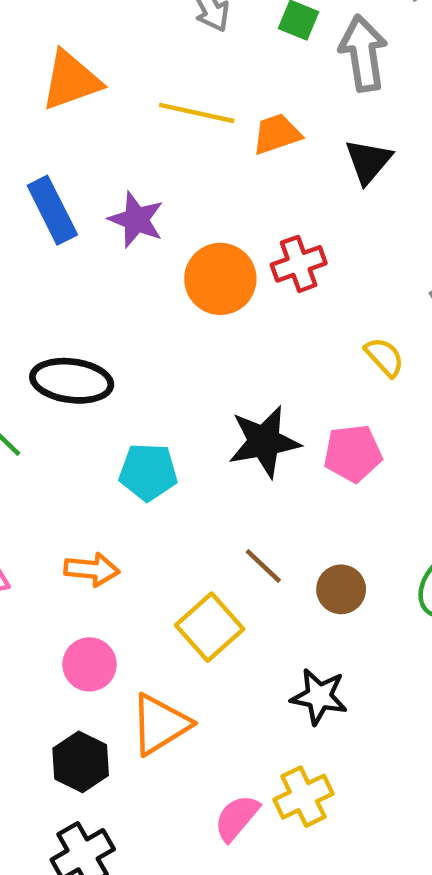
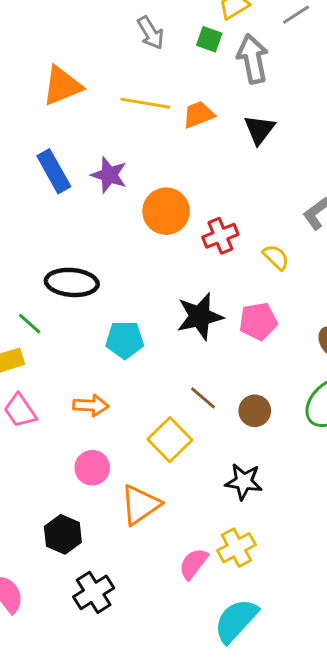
red cross: (299, 264) -> (220, 236), moved
black hexagon: (81, 762) -> (63, 534), moved

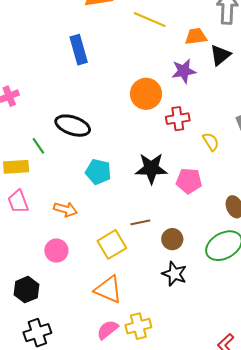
orange trapezoid: (199, 114) -> (196, 36), moved
purple star: (109, 175) -> (184, 71), moved, turned 30
brown line: (203, 398) -> (140, 222), turned -66
black star: (244, 482) -> (174, 274), moved
orange triangle: (140, 505) -> (108, 289), moved, turned 44

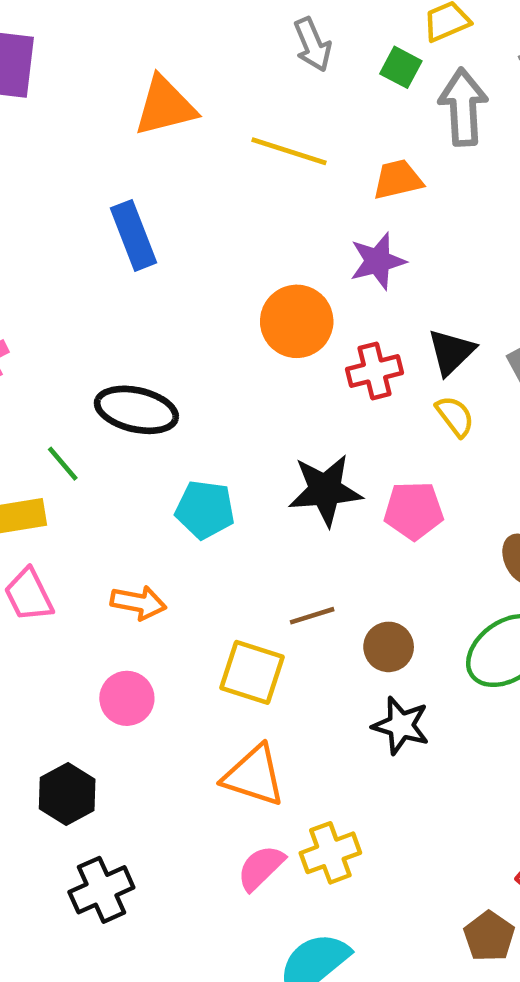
black triangle: (220, 55) -> (451, 352), moved
yellow square: (112, 244) -> (252, 672), turned -36

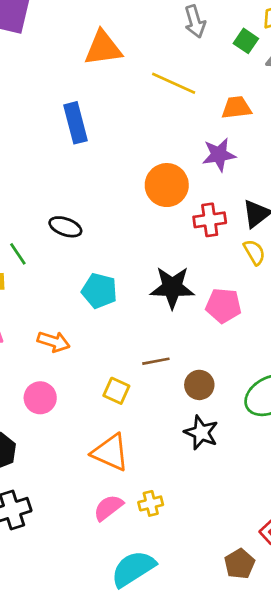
black ellipse: (136, 410) -> (65, 227), size x0.7
yellow square: (252, 672) -> (116, 391), size x0.7
yellow cross: (330, 853) -> (151, 503), size x0.7

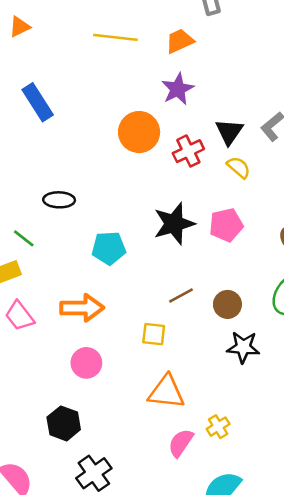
orange triangle: (103, 48) -> (20, 27), moved, size x0.6
orange arrow: (54, 342) -> (82, 308), size x1.4

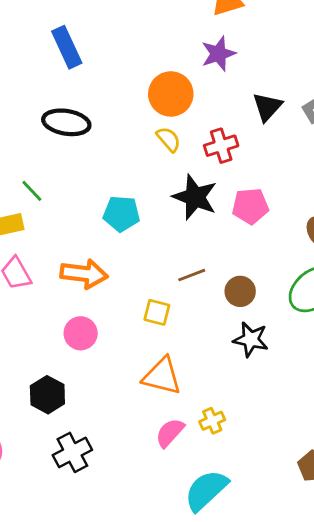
red cross: (188, 151) -> (221, 146), moved
yellow semicircle: (239, 167) -> (169, 139), moved
black ellipse: (59, 200) -> (66, 122), moved, size x1.4
black star: (174, 224) -> (195, 197), turned 30

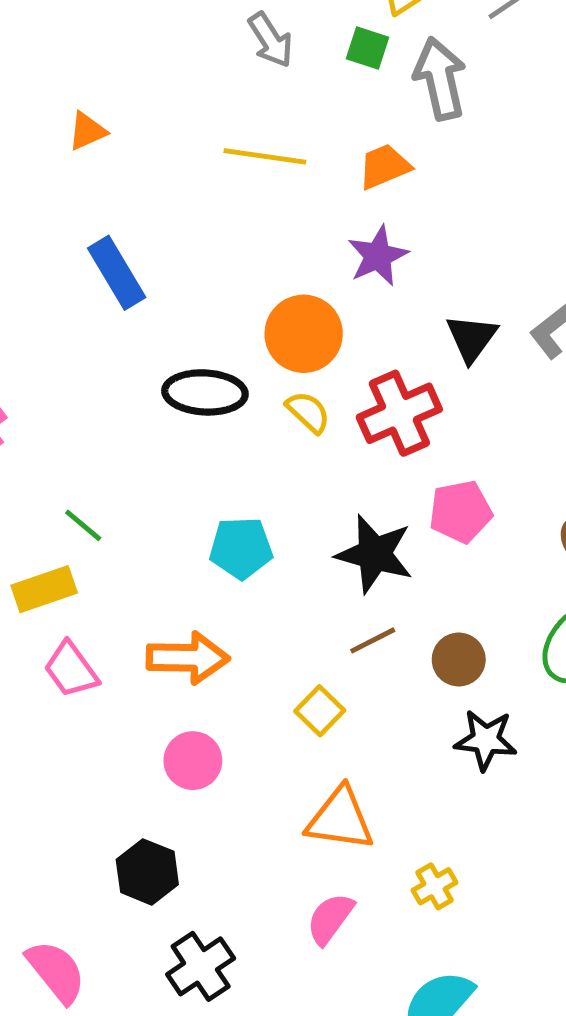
black ellipse: (66, 122) -> (205, 392), moved
red cross: (221, 146) -> (399, 413), size x1.4
black star: (195, 197) -> (375, 554), moved
yellow square: (157, 312) -> (320, 711), turned 36
pink semicircle: (170, 433) -> (330, 919), moved

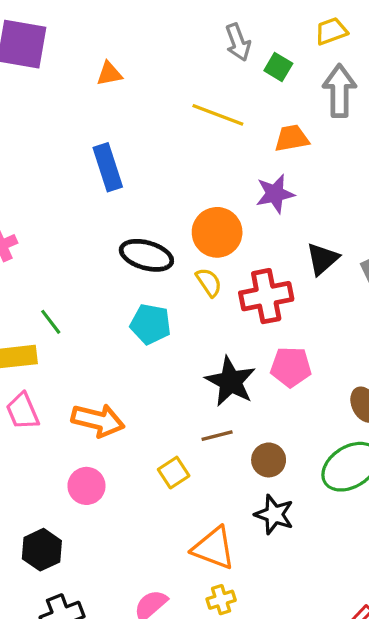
green square: (367, 48) -> (278, 67), moved
cyan pentagon: (241, 548) -> (151, 324), moved
orange triangle: (340, 819) -> (214, 548), moved

